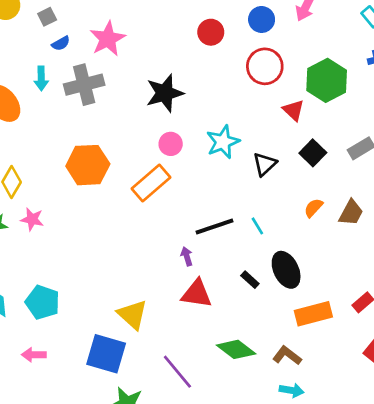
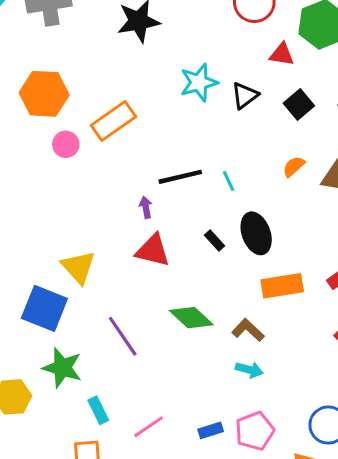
red triangle: (293, 110) -> (282, 54), turned -40
pink circle: (171, 144) -> (66, 144), moved
black triangle: (265, 164) -> (245, 95), moved

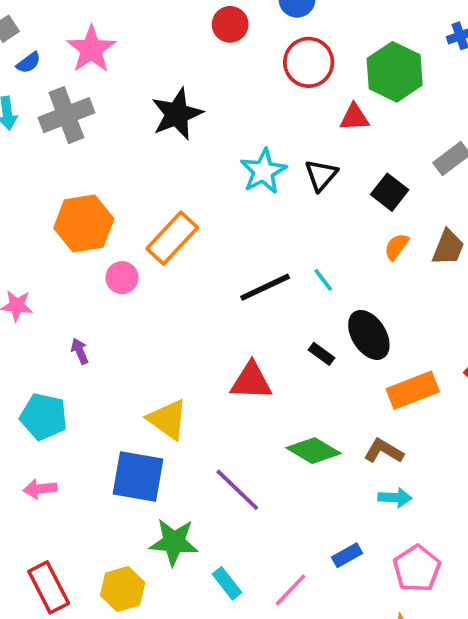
black square: (299, 105) -> (390, 192), moved
purple arrow: (146, 207) -> (80, 351), moved
blue rectangle: (211, 430) -> (347, 555), moved

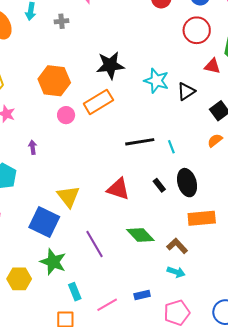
black star: (177, 114) -> (110, 65), moved
gray cross: (66, 115) -> (61, 21), size x0.5
cyan star: (263, 171) -> (156, 81), turned 30

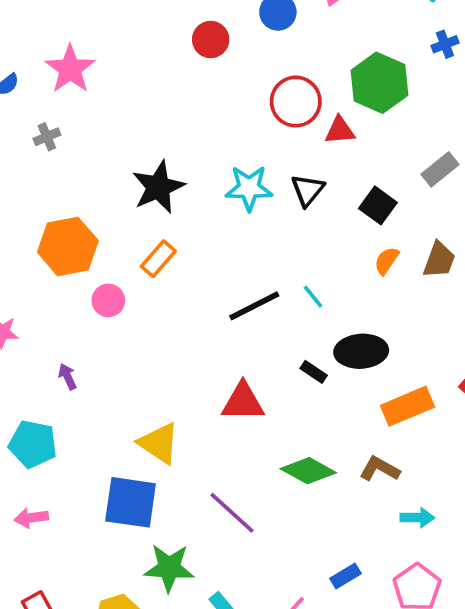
red circle: (197, 30) -> (296, 102), moved
orange rectangle: (98, 102) -> (158, 259), size x0.7
black ellipse: (187, 183) -> (361, 351), turned -60
cyan arrow: (176, 272) -> (417, 518), moved

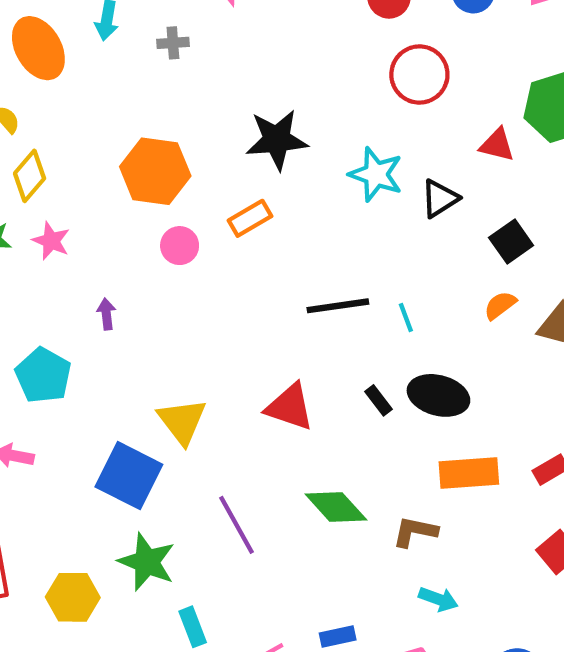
red circle: (296, 102) -> (419, 75), moved
brown L-shape: (380, 469) -> (415, 532), turned -36

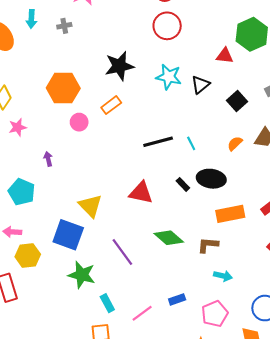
red circle: (419, 75) -> (167, 26), moved
pink star: (51, 241) -> (18, 127), turned -30
orange semicircle: (500, 305) -> (235, 143), moved
yellow hexagon: (73, 597) -> (28, 256), moved

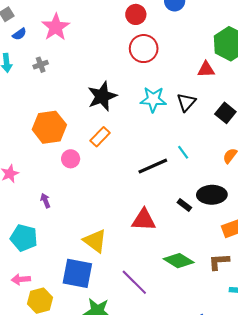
cyan line: (191, 143) -> (183, 152), moved

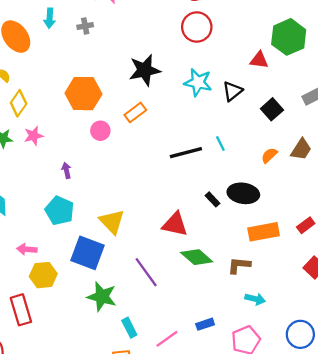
red triangle: (144, 220) -> (175, 224), moved
cyan pentagon: (24, 238) -> (60, 211), moved

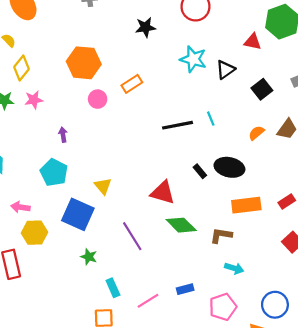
black star: (145, 70) -> (145, 27), moved, size x0.7
yellow triangle: (112, 222) -> (103, 186), size x0.7
green star: (102, 297) -> (89, 257), size x0.6

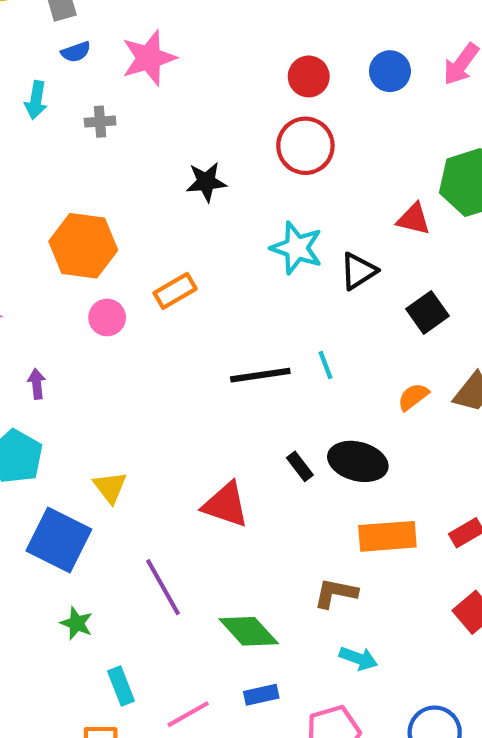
green diamond: (181, 225) -> (249, 631), moved

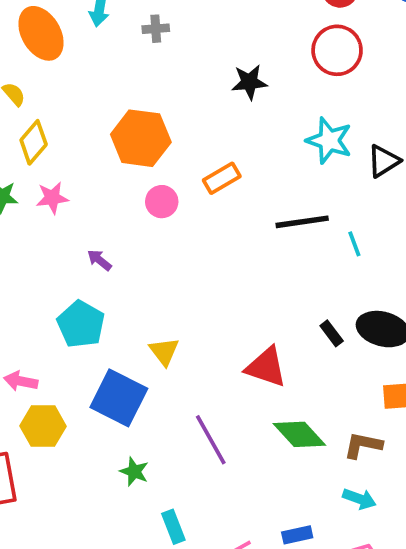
black line: (260, 375) -> (302, 222), moved
purple arrow: (37, 384) -> (99, 260), turned -45
green diamond: (249, 631) -> (299, 434), moved
cyan arrow: (358, 658) -> (359, 499), moved

